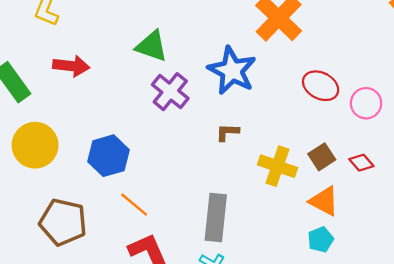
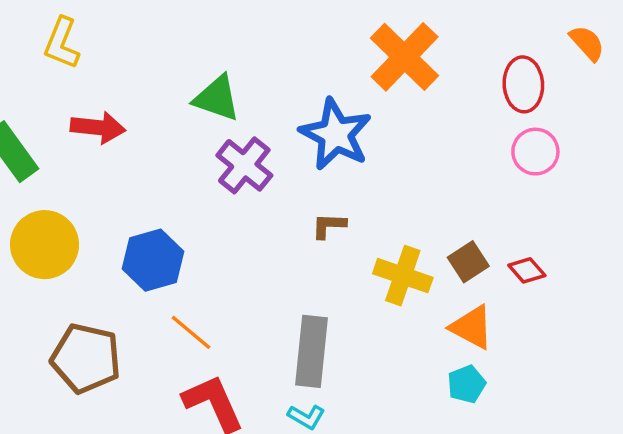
red ellipse: (321, 86) -> (523, 84), moved, turned 60
pink circle: (366, 103) -> (535, 152), moved

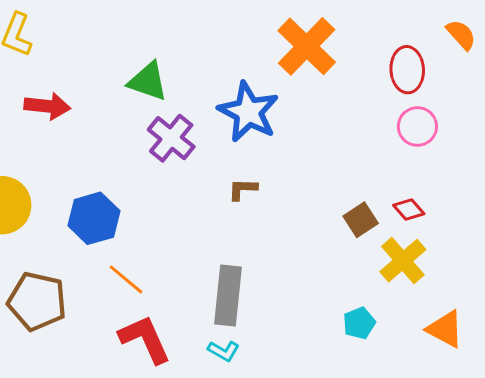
red diamond: (527, 270) -> (409, 210), moved
yellow cross: (403, 276) -> (403, 261), moved, turned 30
orange triangle: (472, 327) -> (445, 329), moved

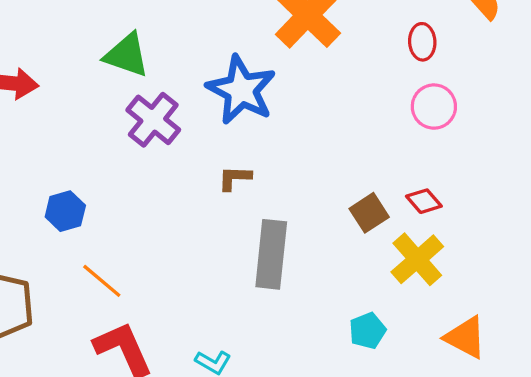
red ellipse: (407, 70) -> (422, 42), size x0.7
blue hexagon: (94, 218) -> (65, 211), size x0.7
gray rectangle: (228, 296) -> (271, 254), moved

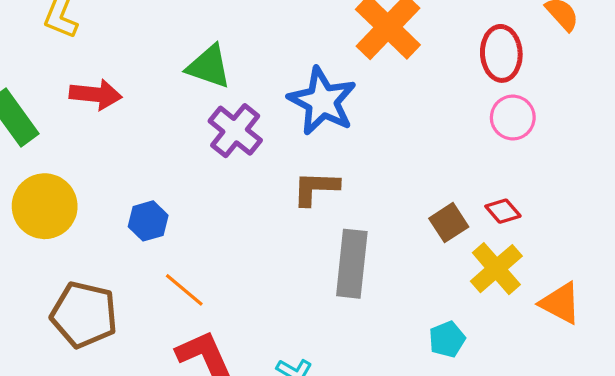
red ellipse: (422, 42) -> (501, 53), size x1.5
brown L-shape: (235, 178) -> (316, 188), size x1.4
orange triangle: (465, 337) -> (560, 303), moved

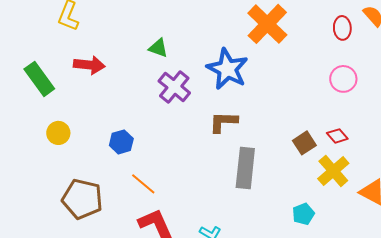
red ellipse: (501, 53) -> (342, 28), moved, size x0.7
green triangle: (209, 67) -> (158, 48), size x0.7
yellow circle: (45, 206) -> (58, 133), size x0.6

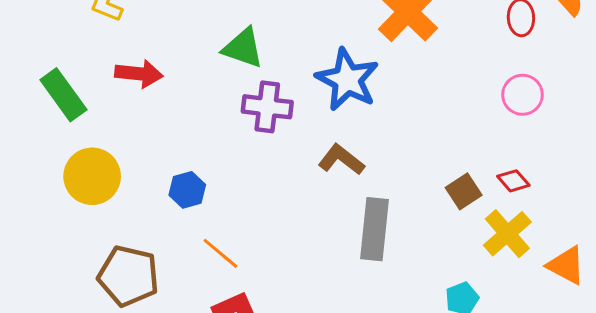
green triangle: (158, 48) -> (243, 48), size x1.4
purple cross: (174, 87) -> (267, 107), turned -32
brown L-shape: (223, 122) -> (341, 160), turned 36
yellow circle: (58, 133) -> (92, 176), size x1.6

